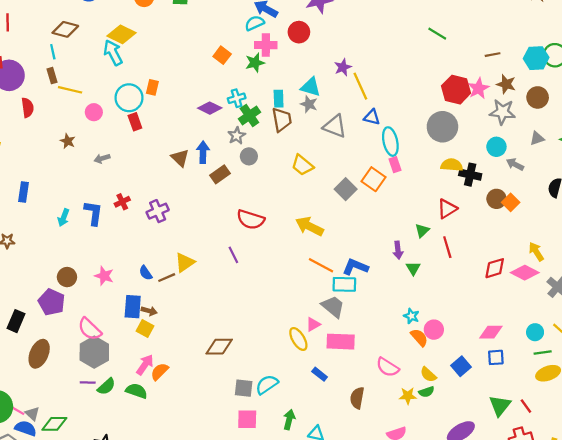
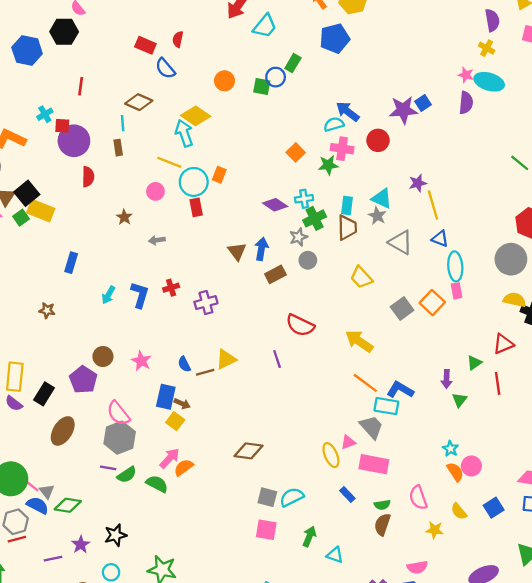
yellow line: (70, 90) -> (169, 162), moved
pink semicircle: (388, 367) -> (418, 498), turned 30
green semicircle: (426, 392) -> (382, 505), moved

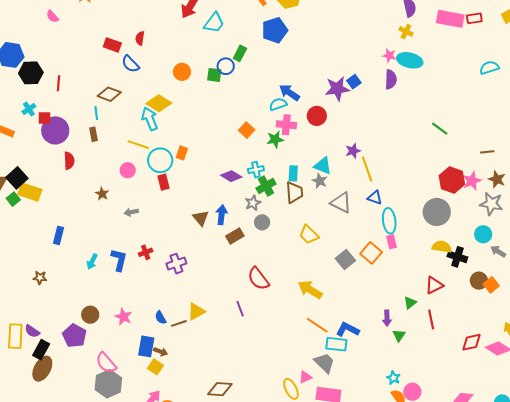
black hexagon: (64, 32) -> (31, 73), moved
red semicircle: (300, 325) -> (258, 279), turned 30
purple semicircle: (14, 403) -> (32, 331), moved
brown ellipse: (63, 431) -> (42, 369), moved

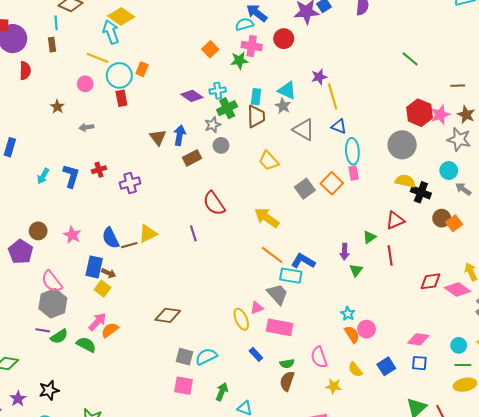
blue semicircle: (161, 318) -> (111, 238), size x1.5

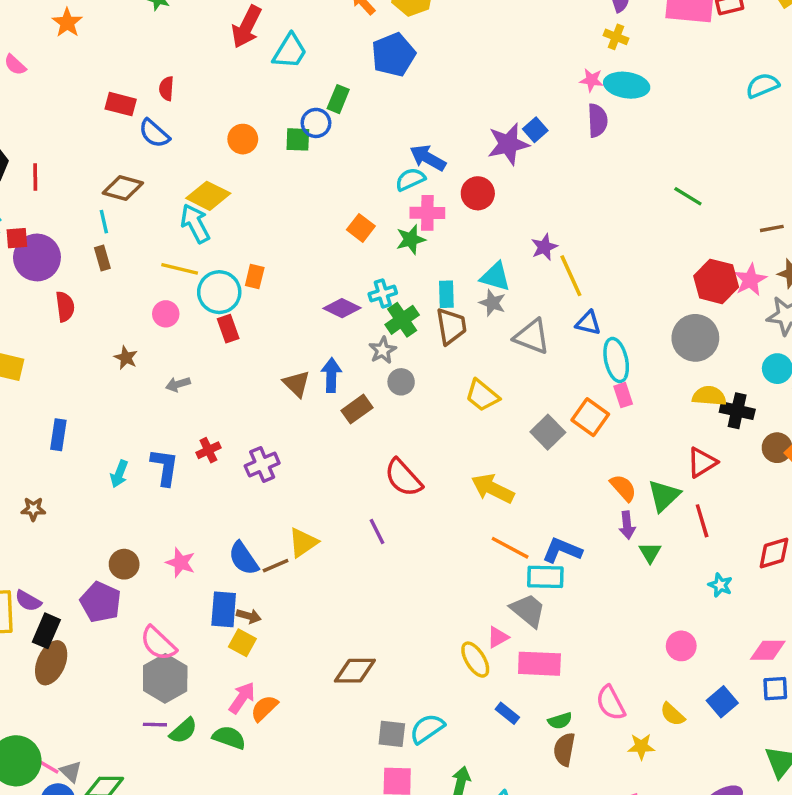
green triangle: (369, 237) -> (664, 496), size x1.5
cyan star: (348, 314) -> (720, 585), moved
orange semicircle: (352, 334) -> (623, 488), moved

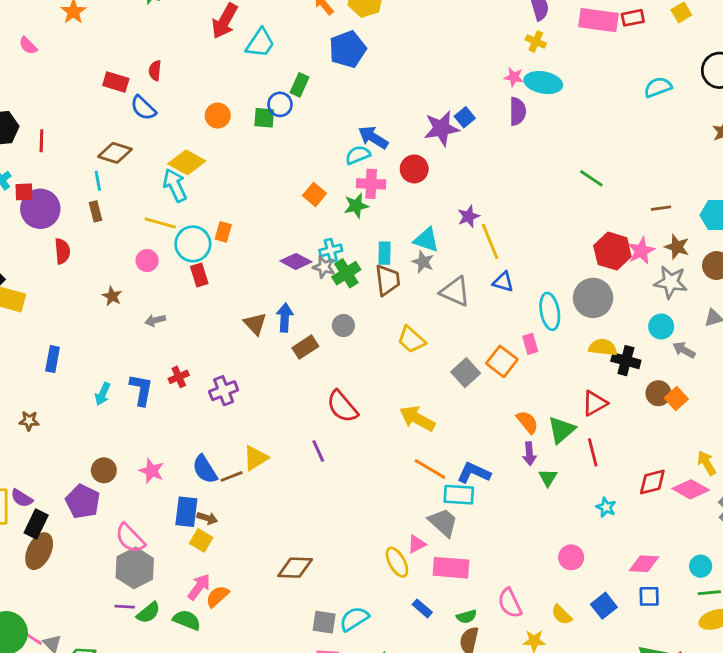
gray star: (383, 350) -> (324, 267), moved, turned -30
cyan ellipse: (616, 360) -> (550, 311), moved

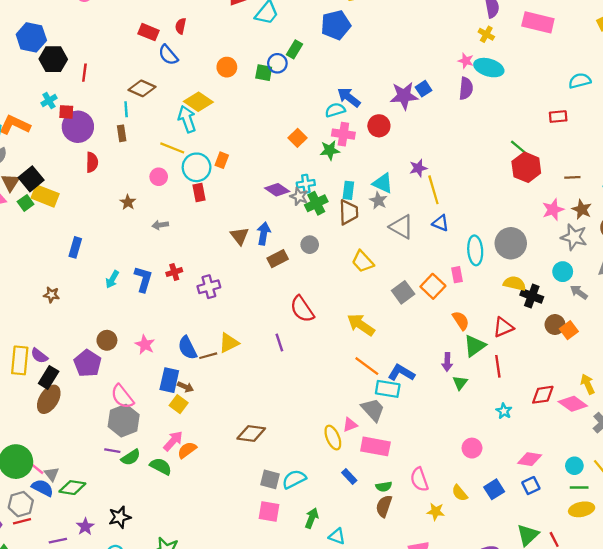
red rectangle: (633, 18) -> (558, 117), moved
red hexagon: (612, 251) -> (526, 167), moved
orange semicircle: (527, 422) -> (461, 321), moved
blue square: (649, 596) -> (531, 486), turned -30

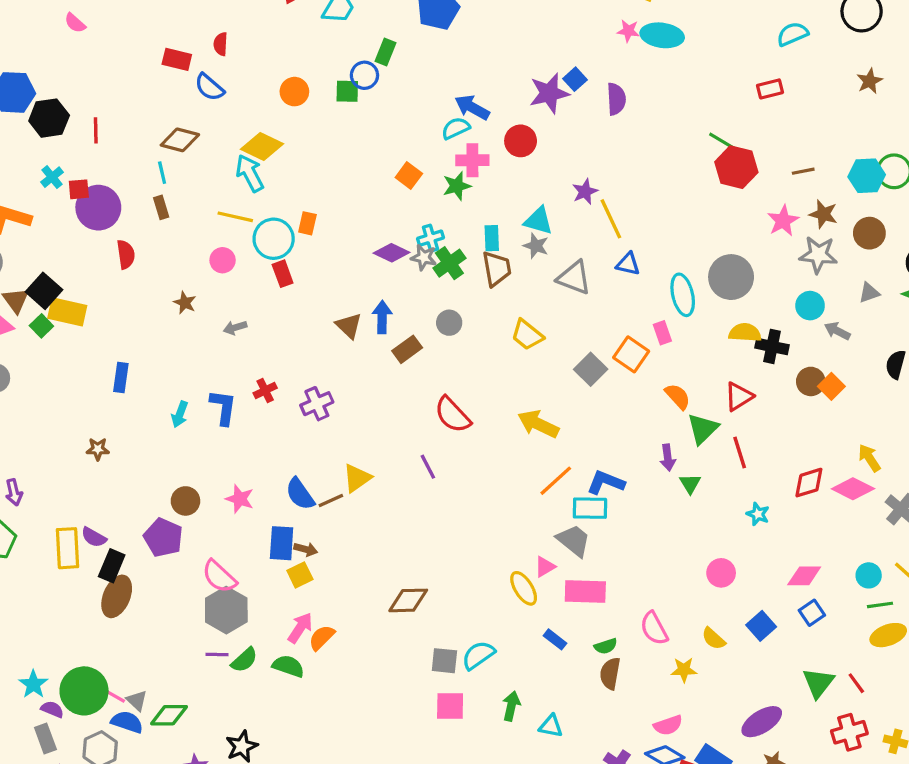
purple semicircle: (466, 88) -> (616, 99), moved
orange line: (367, 366) -> (556, 481), turned -70
yellow square: (179, 404) -> (300, 575), turned 36

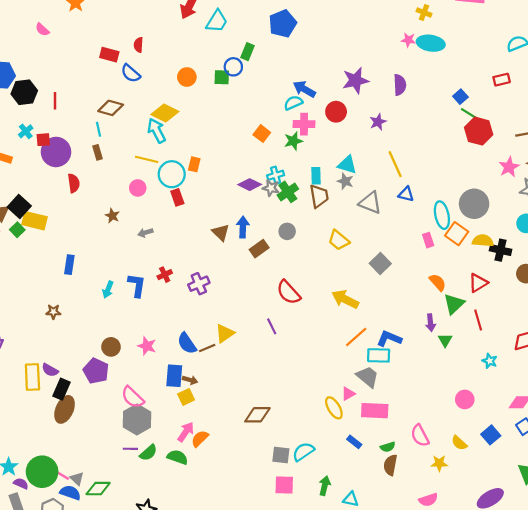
blue square: (575, 79) -> (460, 97), moved
purple star: (585, 192) -> (378, 122), moved
orange square: (631, 354) -> (457, 234), moved

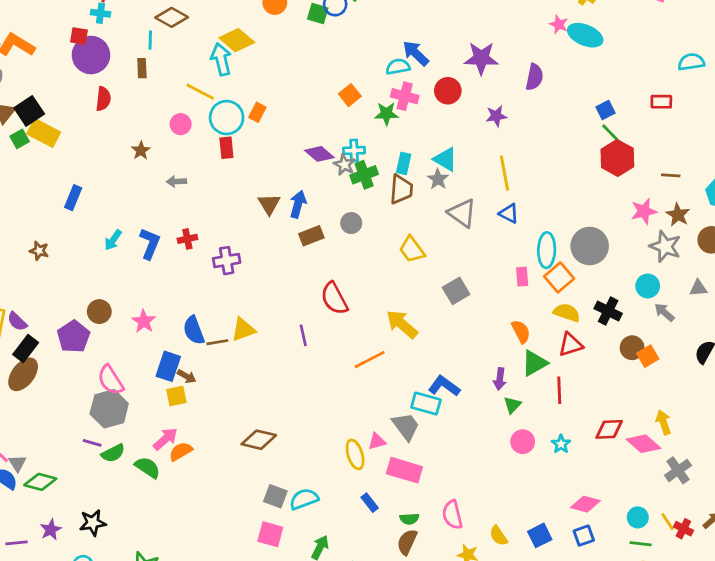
cyan cross: (26, 131) -> (100, 13), moved, turned 32
yellow semicircle: (483, 241) -> (567, 313), moved
orange line: (356, 337) -> (370, 360), moved
pink circle: (465, 399) -> (523, 442), moved

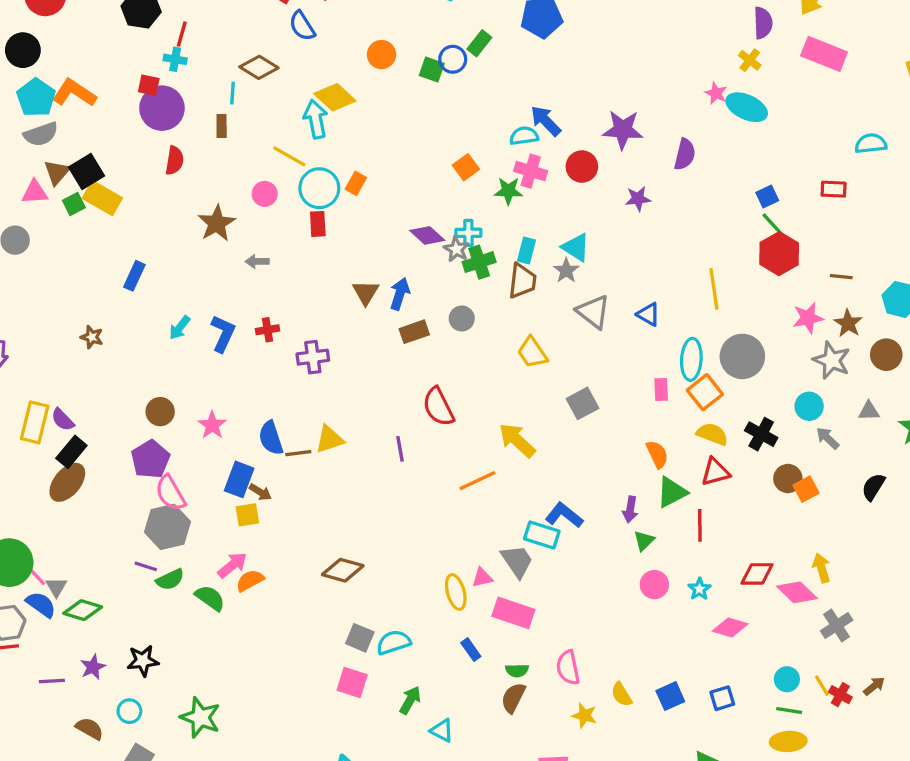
brown star: (141, 151) -> (217, 223), size x1.6
yellow line: (505, 173) -> (714, 289), moved
purple pentagon: (73, 337) -> (150, 459), moved
pink diamond: (585, 504) -> (730, 627), moved

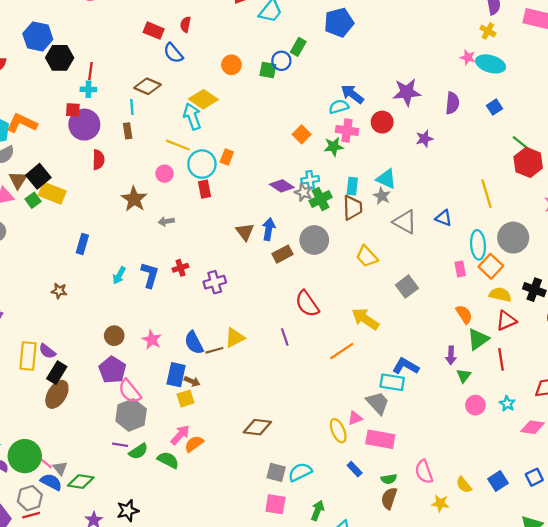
blue square: (767, 197) -> (495, 107), moved
gray circle: (462, 318) -> (314, 240), size x1.6

